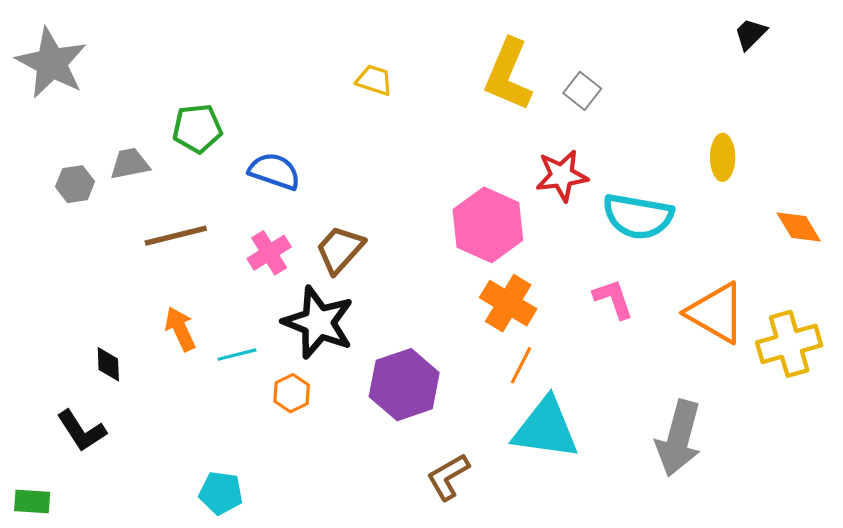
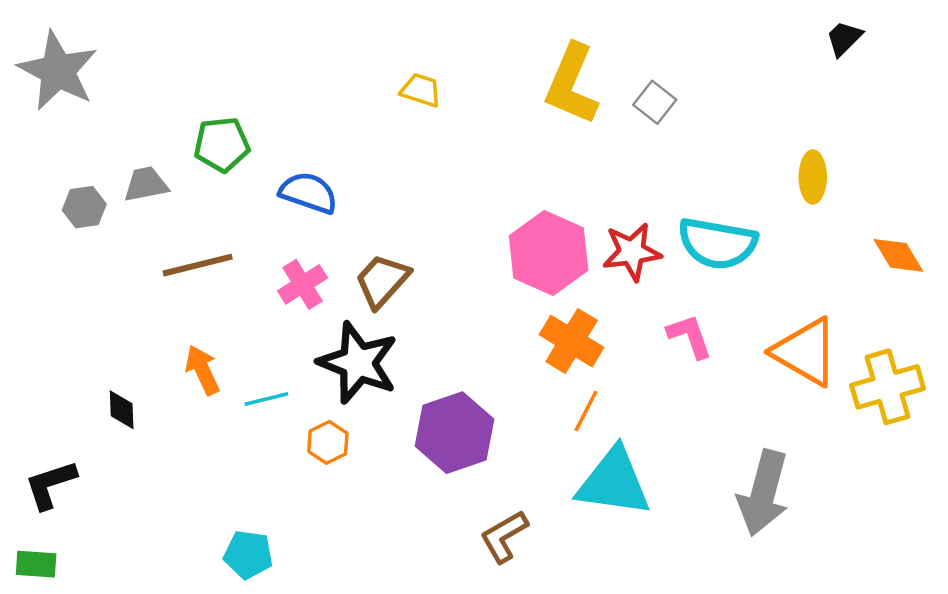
red star: (562, 176) -> (632, 252), moved
black L-shape: (81, 431) -> (50, 485), moved, turned 105

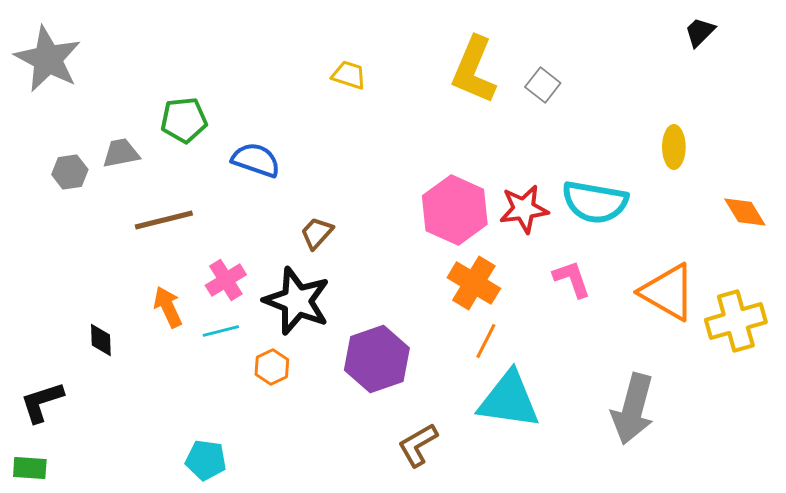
brown trapezoid: (382, 281) -> (317, 233), size x0.7
pink cross: (303, 284) -> (226, 280), moved

